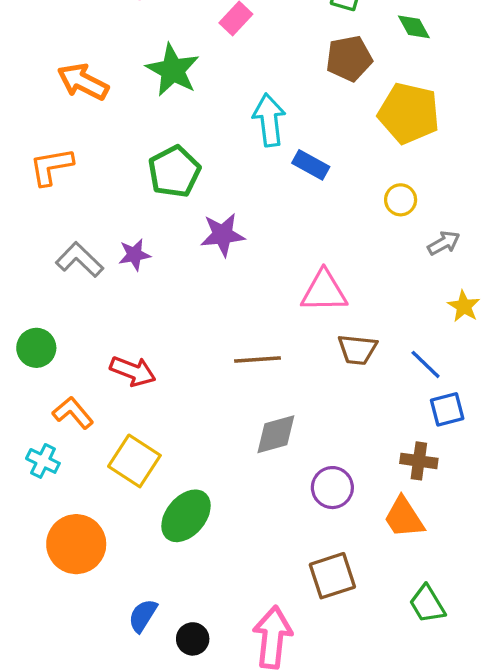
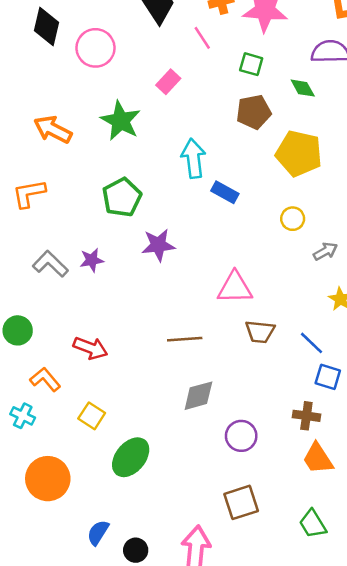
blue square: (447, 409) -> (328, 377), turned 32
yellow square: (134, 461) -> (92, 416), size x0.7
orange trapezoid: (404, 517) -> (318, 459), moved

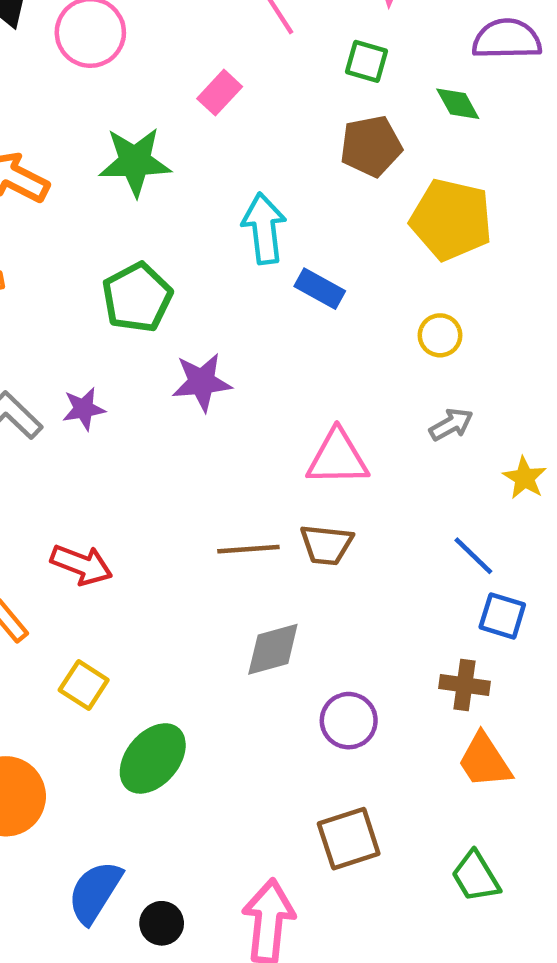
green star: (121, 121) -> (135, 162), turned -30
gray arrow: (325, 251) -> (451, 424), moved
brown trapezoid: (260, 332) -> (326, 545), moved
blue semicircle: (98, 533) -> (95, 892), size x1.4

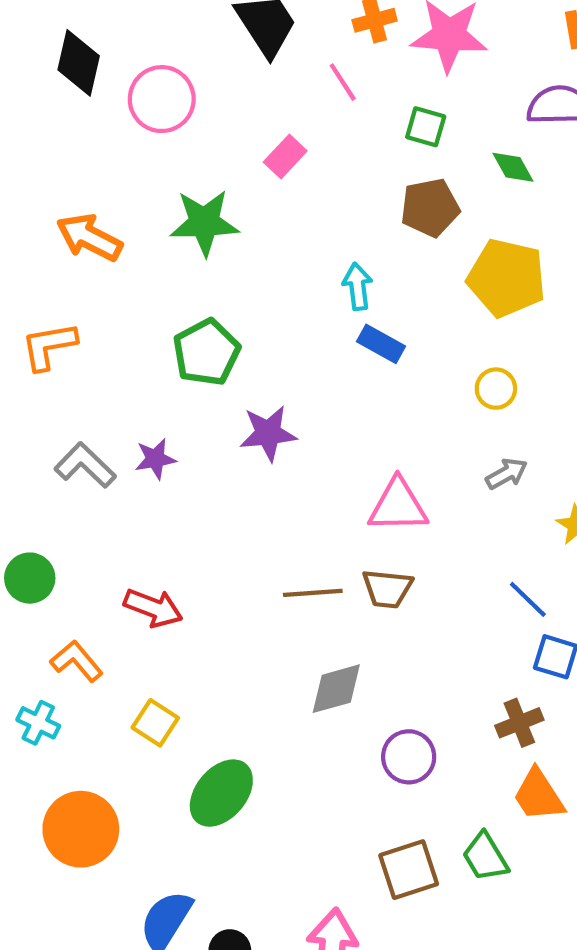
cyan arrow: (264, 228) -> (358, 286), moved, size x0.7
brown cross: (464, 685) -> (519, 723), turned -30
green trapezoid: (476, 877) -> (485, 857), moved

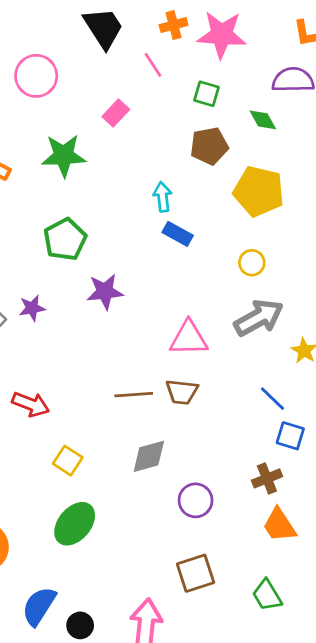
gray arrow: (507, 474) -> (259, 318), size x1.8
yellow square: (155, 723) -> (68, 461), moved
green trapezoid: (485, 857) -> (267, 595), moved

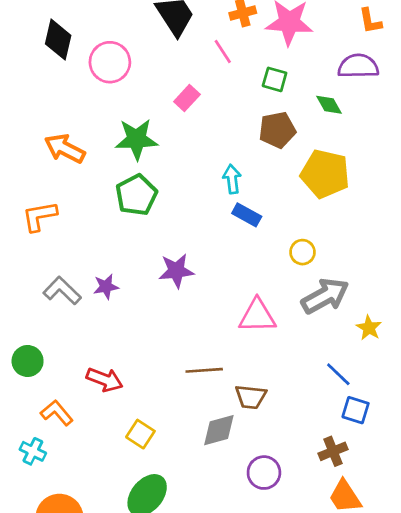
green pentagon: (65, 239) -> (136, 195), moved
yellow circle: (252, 263) -> (302, 252), moved
brown trapezoid: (182, 392) -> (251, 397), moved

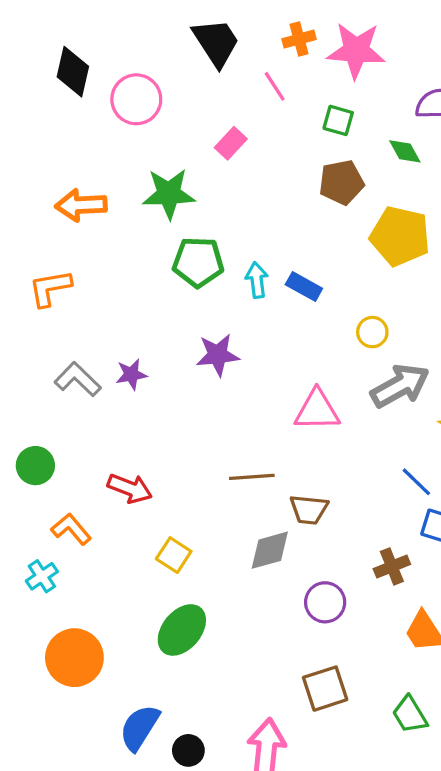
orange arrow: (65, 148) -> (81, 205), turned -30
cyan arrow: (232, 179) -> (257, 280), moved
green pentagon: (136, 195) -> (198, 262), moved, turned 30
cyan cross: (33, 451) -> (42, 576), turned 30
brown cross: (333, 451) -> (392, 566), moved

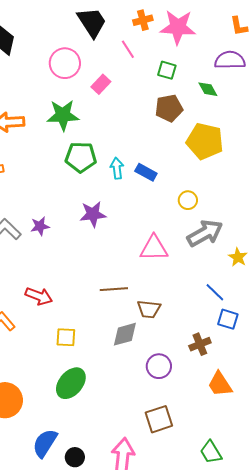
pink circle: (136, 99) -> (65, 63), moved
yellow square: (174, 555) -> (66, 337), turned -30
green trapezoid: (410, 715) -> (211, 452), moved

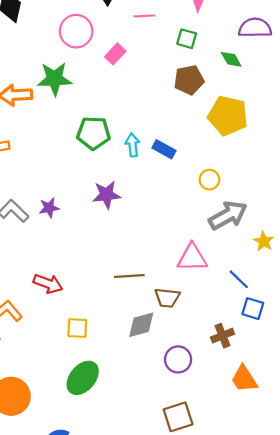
pink line: (128, 49) -> (144, 16), turned -60
green star: (63, 115) -> (55, 79), moved
pink triangle: (154, 248) -> (192, 258), moved

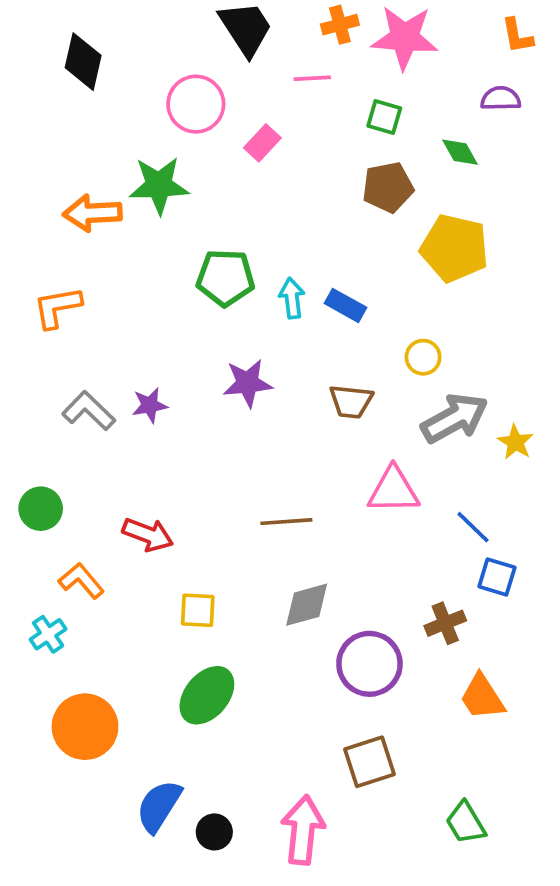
purple semicircle: (255, 28) -> (501, 99), size x0.7
yellow star: (264, 241) -> (515, 442), moved
brown trapezoid: (167, 298) -> (351, 402), moved
purple circle: (178, 359) -> (369, 664), size x1.4

